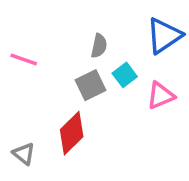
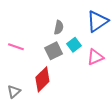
pink line: (24, 60) -> (16, 47), moved
gray triangle: (24, 154) -> (14, 92), turned 40

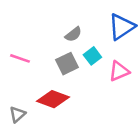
gray semicircle: (59, 27) -> (73, 34), turned 40
red diamond: (42, 79) -> (53, 99), turned 65

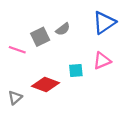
cyan square: (92, 56) -> (76, 70), moved, turned 32
gray square: (67, 64) -> (40, 37), moved

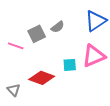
pink triangle: (102, 61) -> (94, 56), size x1.4
gray triangle: (15, 98) -> (14, 90), turned -32

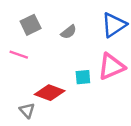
gray square: (37, 34) -> (31, 25), moved
gray triangle: (14, 90) -> (27, 110), moved

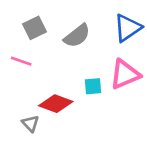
gray semicircle: (69, 32) -> (77, 36), size x1.5

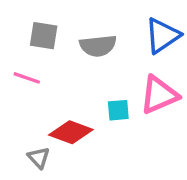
gray square: (34, 28) -> (44, 36), turned 35
gray semicircle: (77, 36) -> (98, 46), turned 32

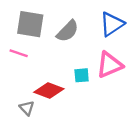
gray square: (44, 36) -> (30, 24), size x1.4
gray semicircle: (98, 46) -> (68, 31), turned -40

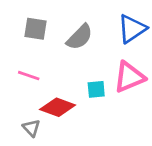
gray square: (30, 24) -> (36, 29), size x0.7
pink line: (19, 53) -> (29, 76), moved

